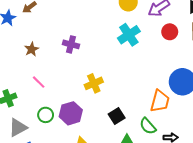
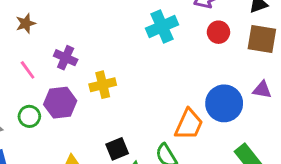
purple cross: (71, 44) -> (66, 58), moved
purple hexagon: (71, 113) -> (60, 103), moved
black square: (117, 116) -> (117, 149), moved

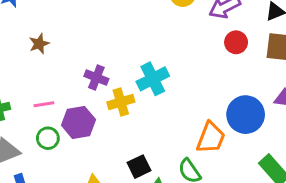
cyan cross: (162, 27) -> (153, 79), moved
purple cross: (66, 58) -> (96, 78), moved
pink line: (28, 70) -> (44, 104), moved, turned -60

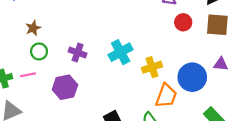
yellow cross: (121, 102) -> (152, 67), moved
pink line: (44, 104) -> (28, 75), moved
green circle: (48, 138) -> (39, 51), moved

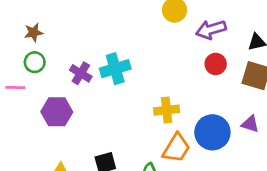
cyan cross: (121, 52) -> (115, 69), moved

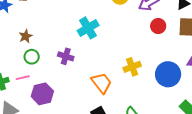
cyan cross: (115, 69) -> (88, 28), moved
purple hexagon: (57, 112) -> (42, 94), moved
orange trapezoid: (176, 148) -> (102, 83), moved, turned -55

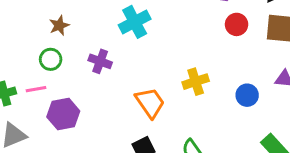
brown star: (26, 36) -> (59, 25), moved
blue circle: (168, 74) -> (247, 95), size x0.6

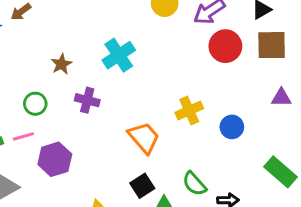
red circle: (237, 24) -> (225, 46), size x1.4
brown star: (59, 25) -> (61, 64), moved
blue circle: (247, 95) -> (232, 127), moved

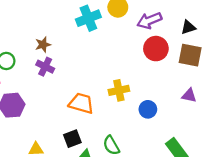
cyan cross: (119, 55) -> (88, 18), moved
brown star: (61, 64) -> (43, 45), moved
orange trapezoid: (144, 138) -> (81, 103), turned -45

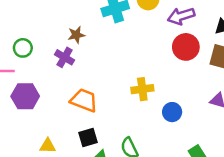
brown star: (43, 45) -> (76, 35), moved
orange trapezoid: (81, 103) -> (84, 100), moved

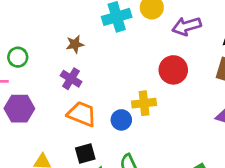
red circle: (186, 47) -> (173, 70), moved
purple cross: (65, 57) -> (71, 79), moved
blue circle: (172, 112) -> (121, 120), moved

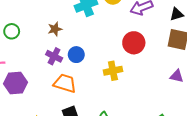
green circle: (18, 57) -> (12, 31), moved
blue circle: (121, 120) -> (76, 55), moved

